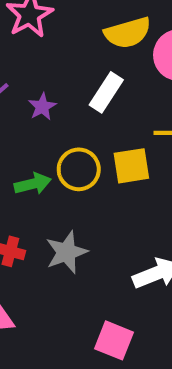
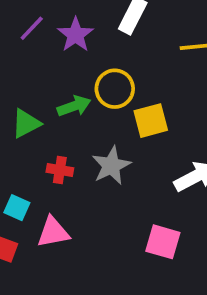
purple star: (42, 107) -> (76, 35), size x1.4
yellow square: (131, 166) -> (151, 121), moved

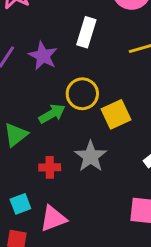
cyan square: (17, 208) -> (20, 204), turned -35

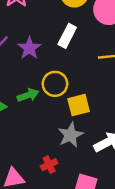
gray star: (91, 156) -> (70, 135), moved
red cross: (50, 167) -> (49, 165), moved, turned -35

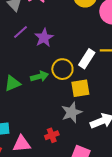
white rectangle: (67, 36) -> (87, 59), moved

